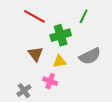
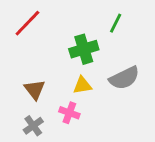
red line: (34, 16) -> (27, 23), moved, turned -75
brown triangle: (35, 54) -> (35, 90), moved

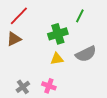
brown triangle: (35, 90) -> (14, 39), moved, turned 42
pink cross: (69, 113) -> (49, 86), moved

